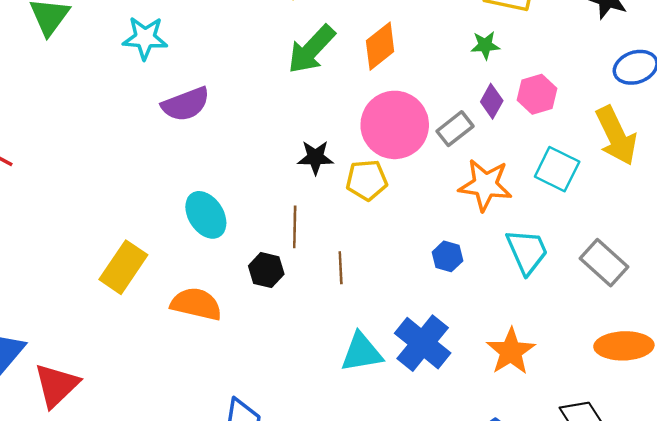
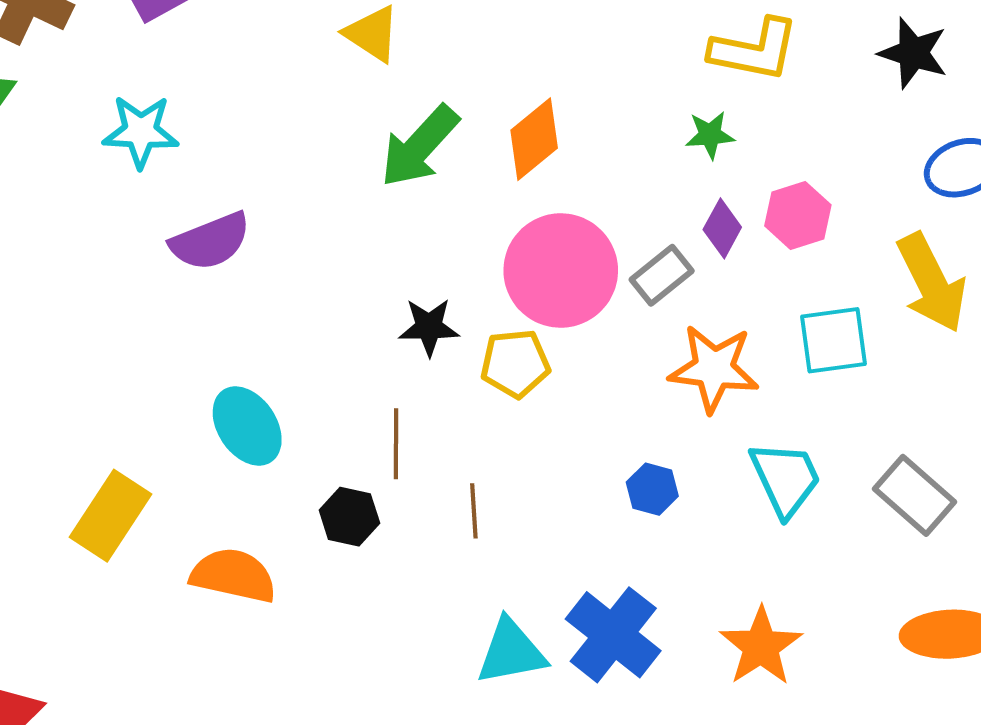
cyan square: (557, 169) -> (833, 340), turned -33

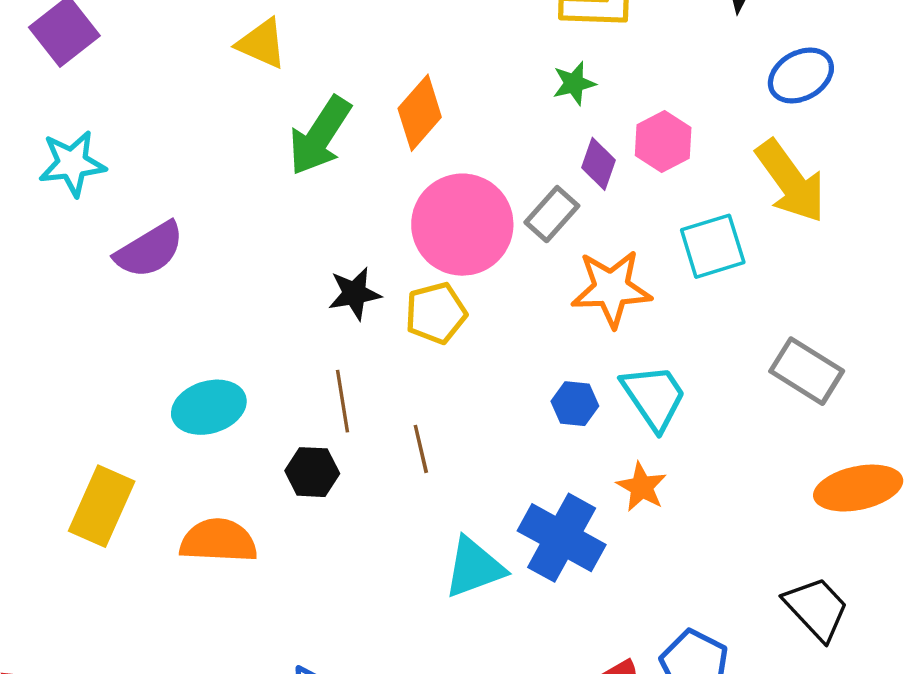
cyan ellipse: (247, 426) -> (209, 407), turned -64
cyan trapezoid: (785, 479) -> (654, 397), moved
orange star: (761, 646) -> (642, 487), moved, size x0.7

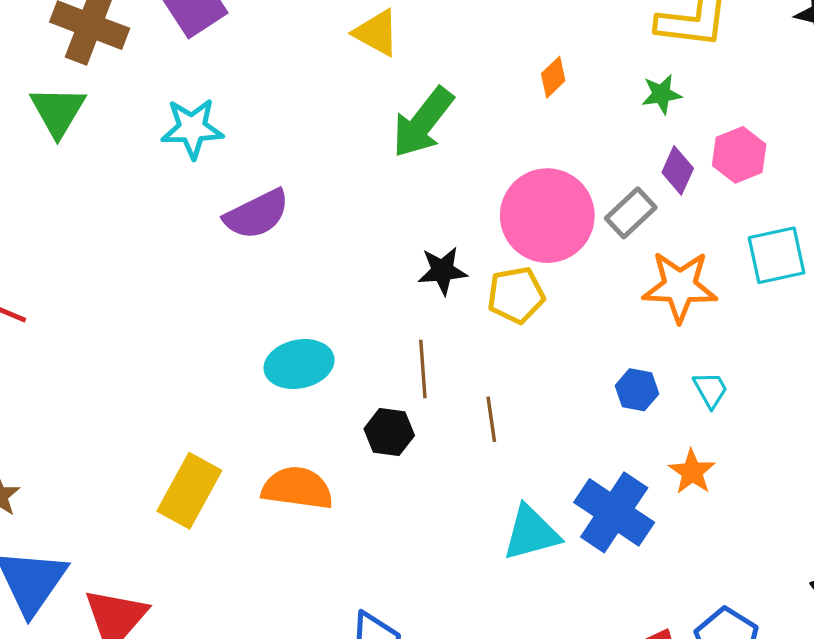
orange diamond: (420, 113) -> (553, 77), moved, size x0.6
cyan trapezoid: (654, 397) -> (710, 390), size x0.6
yellow rectangle: (102, 506) -> (189, 491), moved

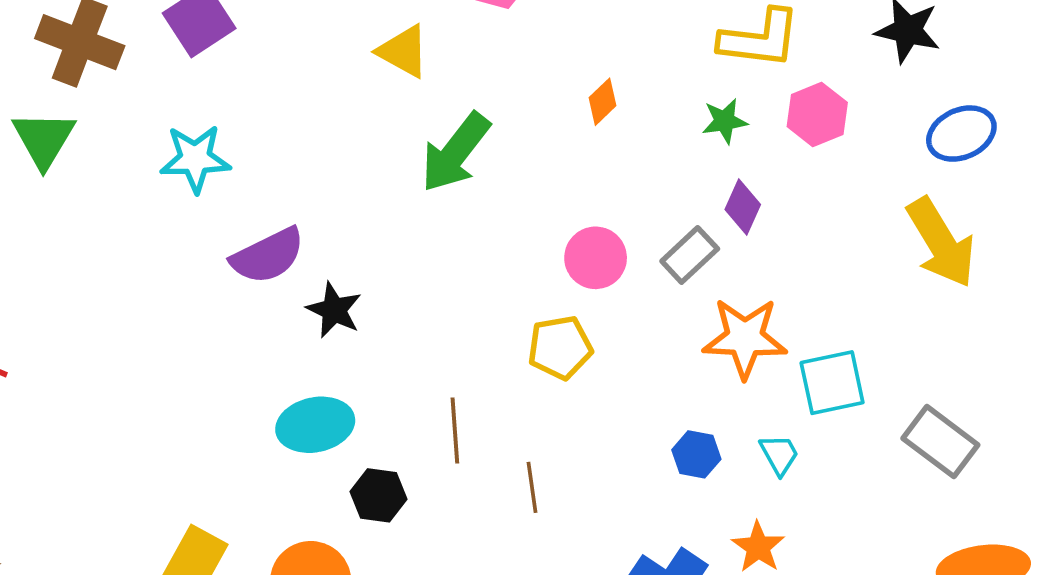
pink hexagon: (739, 155) -> (817, 114), moved
pink circle: (547, 216) -> (596, 258), size x0.6
cyan square: (777, 255) -> (832, 383), moved
black star: (442, 271) -> (334, 310), moved, turned 30
black hexagon: (389, 432) -> (379, 495), moved

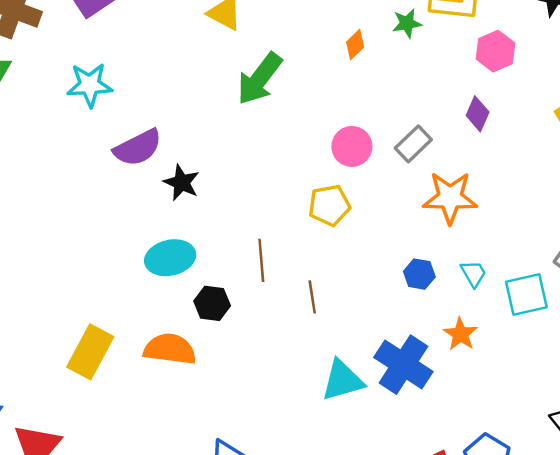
green star: (725, 121) -> (407, 23), moved
purple diamond: (743, 207) -> (478, 114), moved
cyan square: (832, 383) -> (526, 294), moved

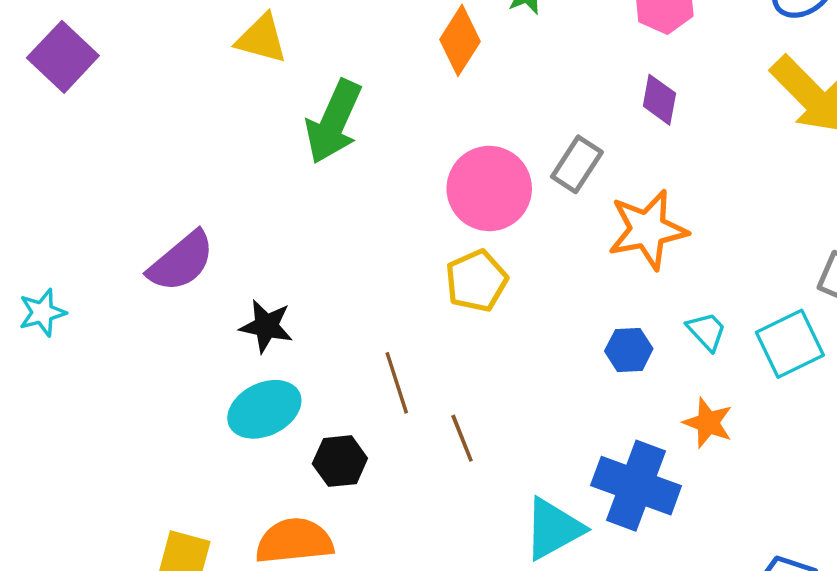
orange diamond: (355, 44) -> (460, 40), size x1.5
cyan star: (90, 85) -> (42, 313), moved, size x0.7
pink circle: (352, 146) -> (489, 189), size x1.4
black star: (182, 183) -> (266, 326), moved
brown line: (312, 297) -> (462, 438), moved

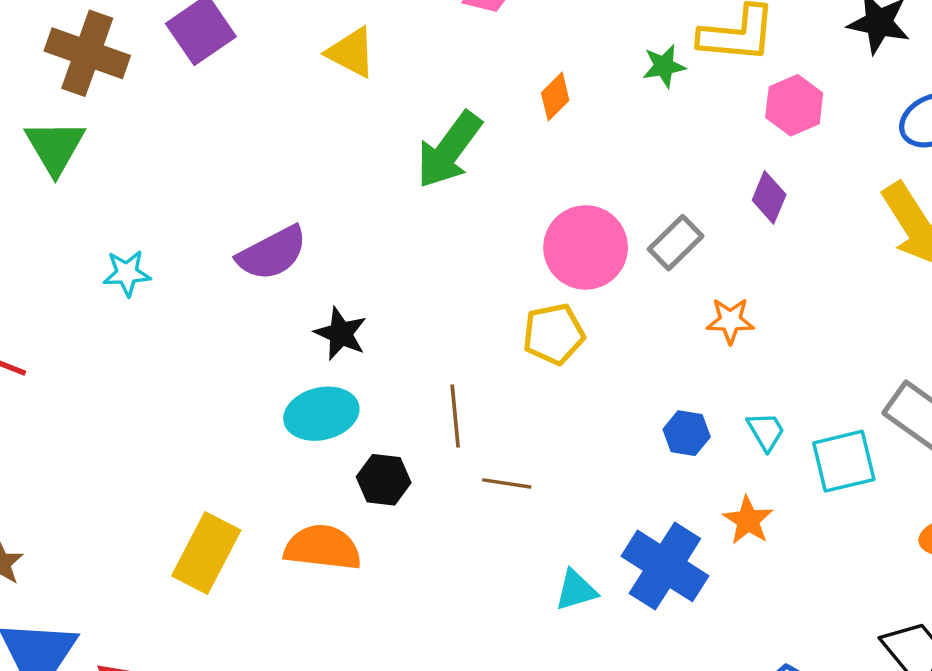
yellow triangle: (262, 39) -> (351, 52), moved
orange diamond: (460, 40) -> (555, 97), moved, size x0.7
orange star: (648, 230) -> (730, 321), size x0.6
brown line: (462, 438) -> (507, 483), turned -72
cyan triangle: (553, 529) -> (576, 590), size x0.7

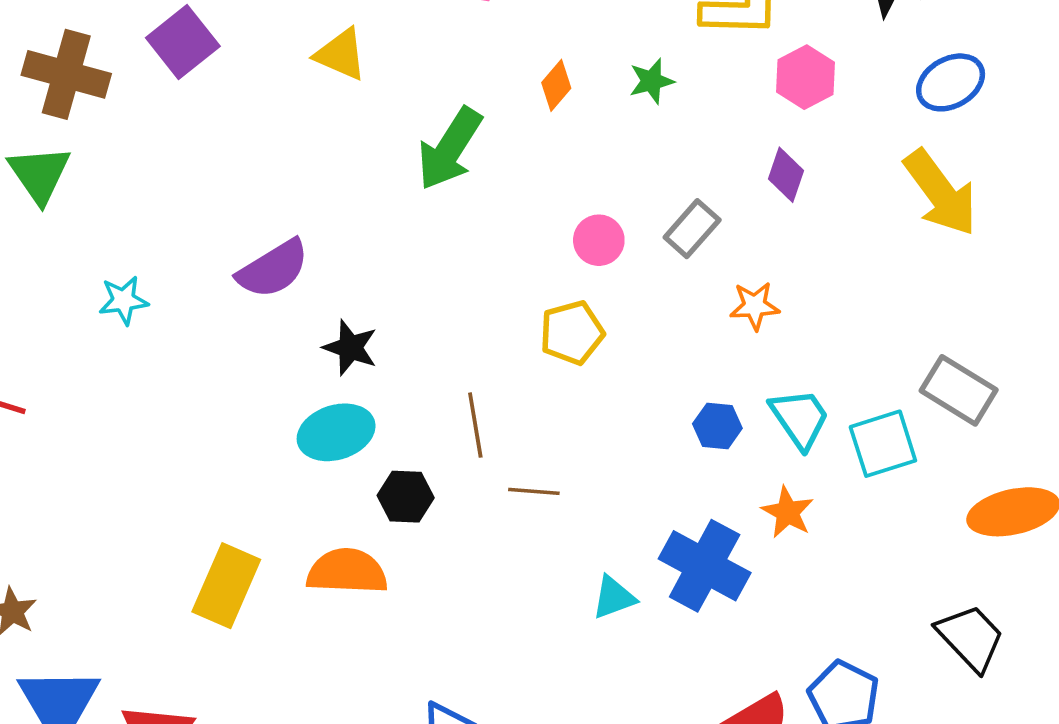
green star: (664, 66) -> (652, 81), moved
pink circle: (586, 247) -> (599, 240), size x0.6
cyan trapezoid: (766, 431) -> (800, 418), size x1.5

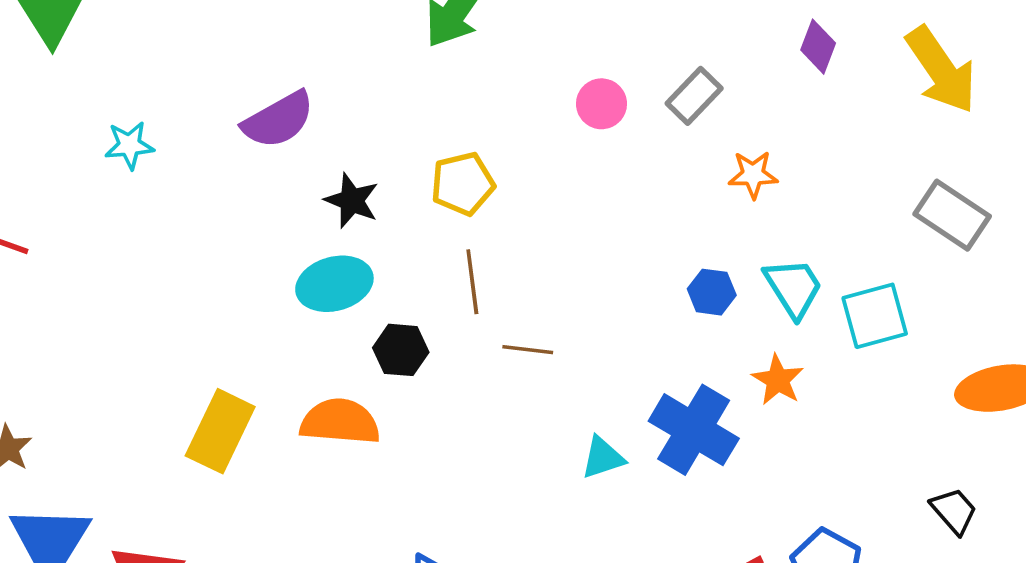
purple diamond: (786, 175) -> (818, 47), moved
yellow pentagon: (572, 333) -> (463, 184), moved
gray rectangle: (959, 390) -> (952, 215), moved
black trapezoid: (971, 638) -> (954, 511), size x0.7

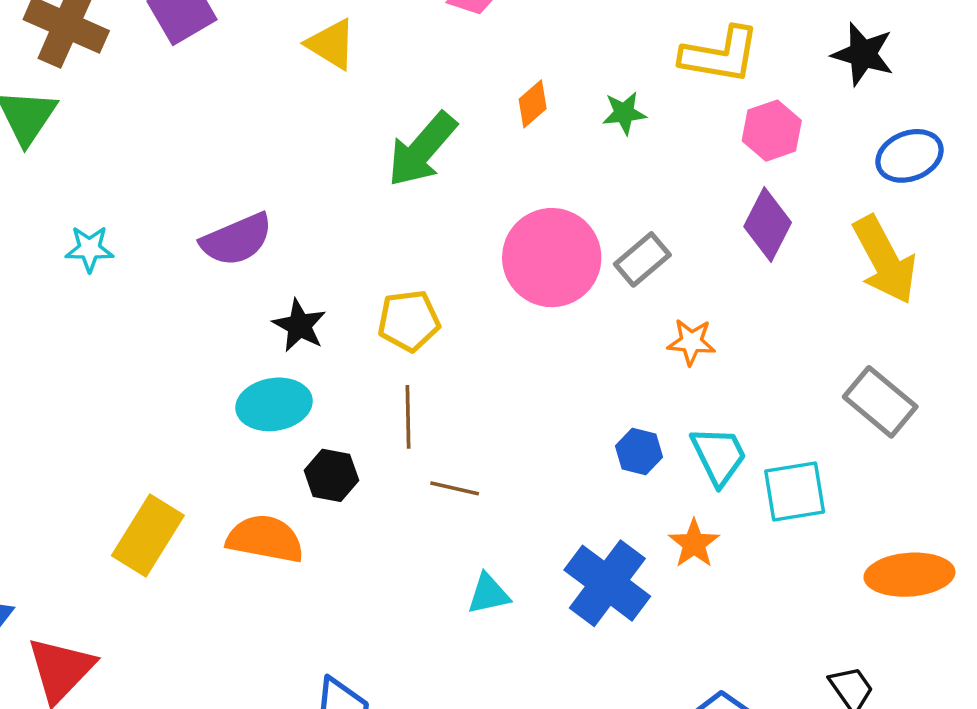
purple diamond: (818, 47) -> (768, 225), size x1.4
pink circle: (602, 104) -> (552, 258), size x2.0
cyan triangle: (603, 458) -> (488, 594), moved

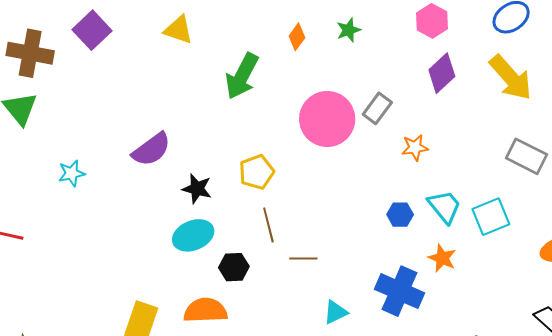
purple diamond: (768, 225) -> (442, 73), turned 33

